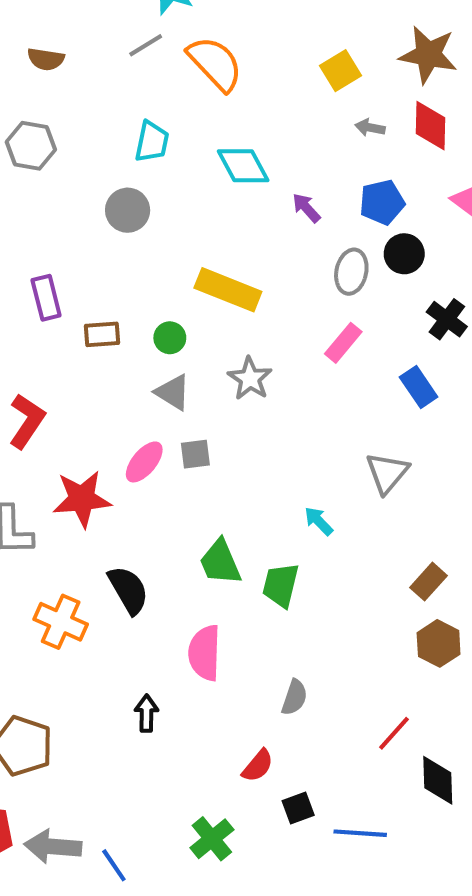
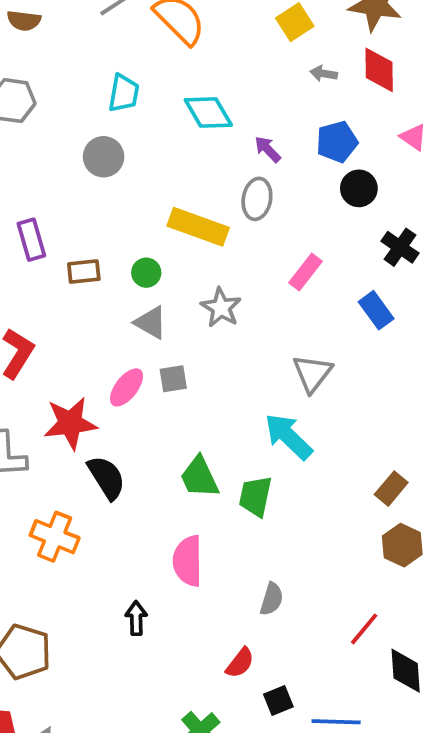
gray ellipse: (351, 272) -> (257, 199), moved
gray triangle: (387, 473) -> (312, 373), moved
cyan arrow: (319, 521) -> (288, 436), size x1.8
black semicircle: (128, 590) -> (106, 478), moved

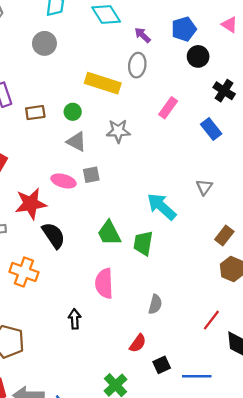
gray star: (221, 308) -> (118, 131), turned -30
gray triangle: (312, 373) -> (204, 187), moved, size x0.7
pink ellipse: (127, 387) -> (64, 181), turned 70

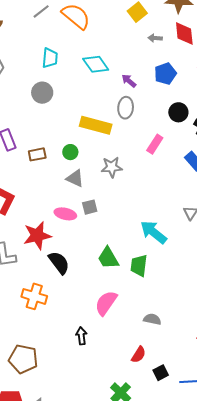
black circle: (198, 56) -> (178, 112), moved
pink semicircle: (104, 283) -> (106, 303), turned 40
gray semicircle: (155, 304) -> (152, 319), turned -90

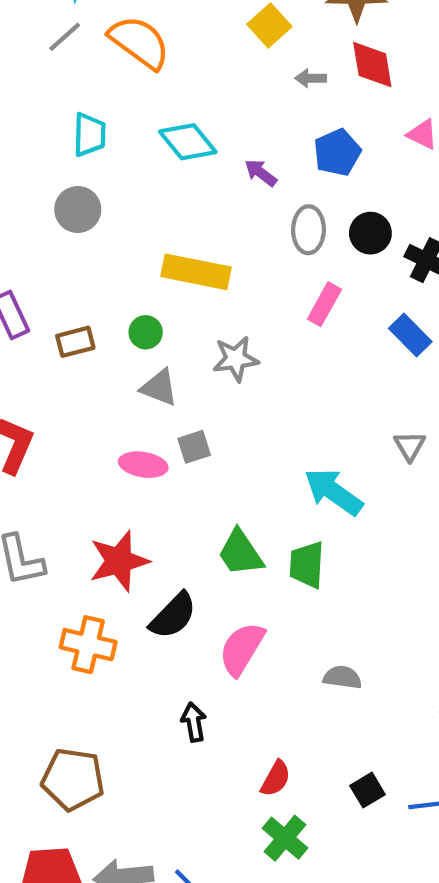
gray ellipse: (126, 108) -> (308, 230), moved
red star: (37, 236) -> (119, 561), moved
black semicircle: (59, 263) -> (173, 616), moved, turned 85
red semicircle: (139, 355) -> (276, 779), moved

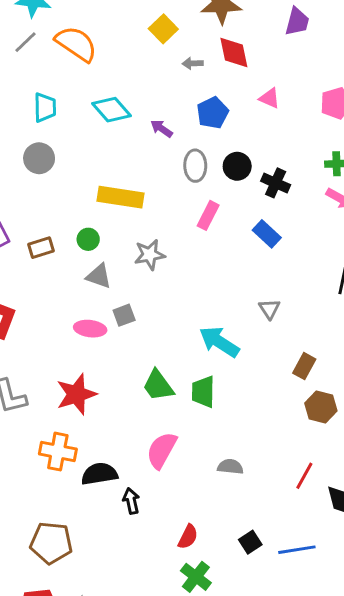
black semicircle: (173, 616) -> (99, 474), moved, turned -141

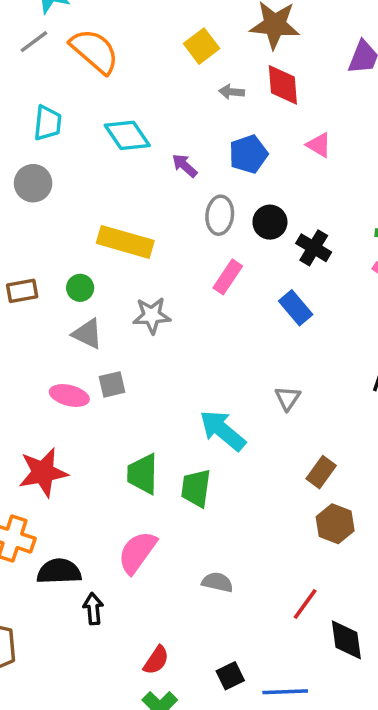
green trapezoid: (158, 386) -> (143, 474), turned 30

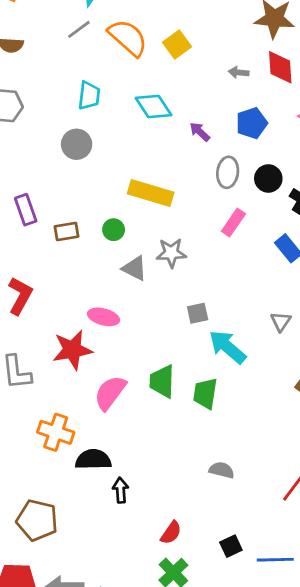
yellow square: (202, 46) -> (177, 45), moved
gray triangle: (87, 334) -> (135, 268), moved
gray square: (112, 384) -> (198, 313), moved
red star: (43, 472) -> (72, 350), moved
pink semicircle: (137, 552) -> (110, 393), moved

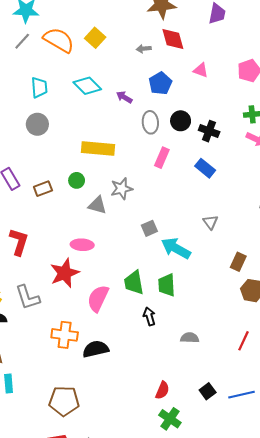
black arrow: (121, 490) -> (149, 316), moved

